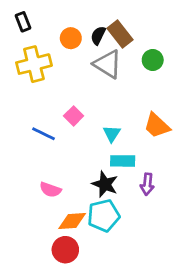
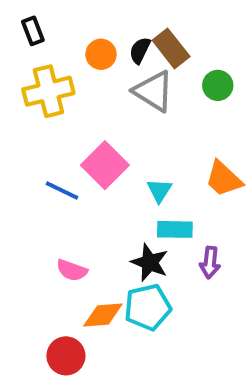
pink square: (74, 116) -> (105, 165), size x1.6
red circle: (65, 250) -> (66, 356), moved

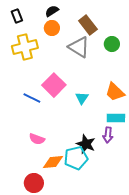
black semicircle: (140, 50) -> (52, 11), moved, turned 32
cyan rectangle: (175, 229) -> (116, 118), moved
black star: (150, 262) -> (86, 144), moved

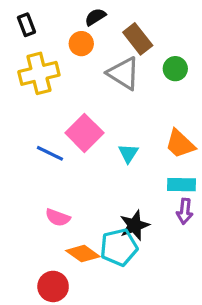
black semicircle: (52, 11) -> (95, 17), moved
purple arrow: (108, 135) -> (185, 211), moved
black star: (86, 144) -> (135, 225), turned 30
orange diamond: (53, 162) -> (83, 254), turned 40

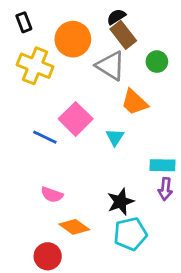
black semicircle: (95, 17) -> (116, 17), moved
orange circle: (81, 44) -> (73, 39), size x1.6
yellow cross: (39, 73) -> (35, 66), turned 36
orange trapezoid: (180, 144) -> (134, 102), moved
cyan pentagon: (119, 247) -> (130, 234), moved

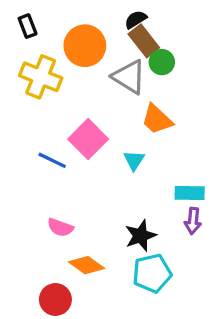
green circle: (157, 62) -> (162, 62), moved

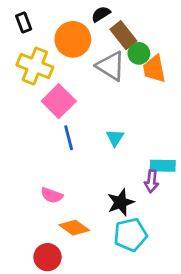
black semicircle: (136, 20) -> (101, 14), moved
orange trapezoid: (157, 119) -> (154, 69), moved, turned 36
pink square: (88, 139) -> (59, 101), moved
blue line: (52, 160) -> (69, 138), moved, turned 50
purple arrow: (193, 221) -> (151, 181), moved

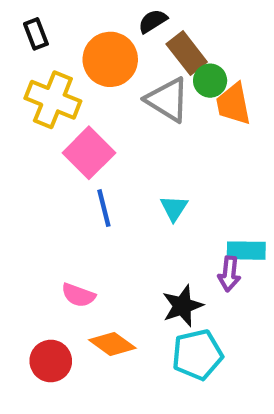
red circle: (48, 257) -> (51, 361), moved

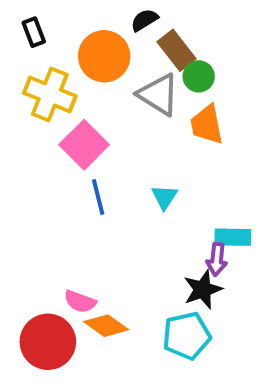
orange trapezoid: (233, 104) -> (207, 125), moved
pink semicircle: (78, 295) -> (80, 302), moved
black star: (182, 306) -> (203, 289), moved
red circle: (51, 361) -> (48, 342), size x1.4

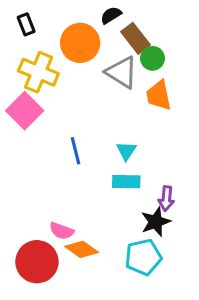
pink square: (84, 145) -> (25, 111), moved
cyan rectangle: (233, 237) -> (126, 182), moved

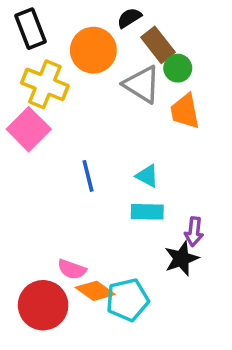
black rectangle: (26, 24) -> (31, 29), size x1.5
cyan triangle: (126, 151) -> (147, 176), turned -35
cyan pentagon: (143, 257) -> (127, 300), moved

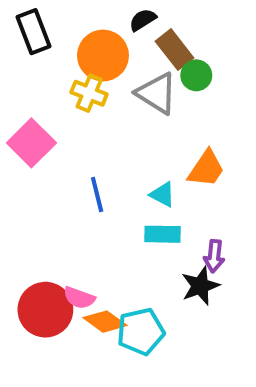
yellow cross: (45, 84) -> (89, 93), moved, size x0.7
orange trapezoid: (185, 111) -> (206, 169), moved, turned -135
red circle: (43, 305) -> (45, 310), moved

